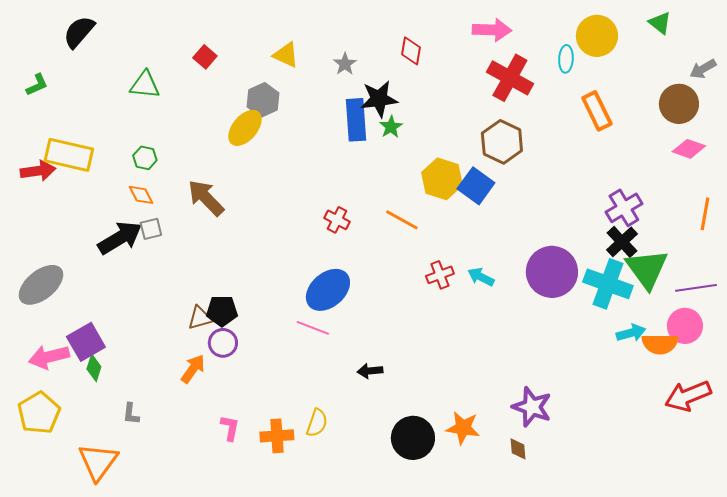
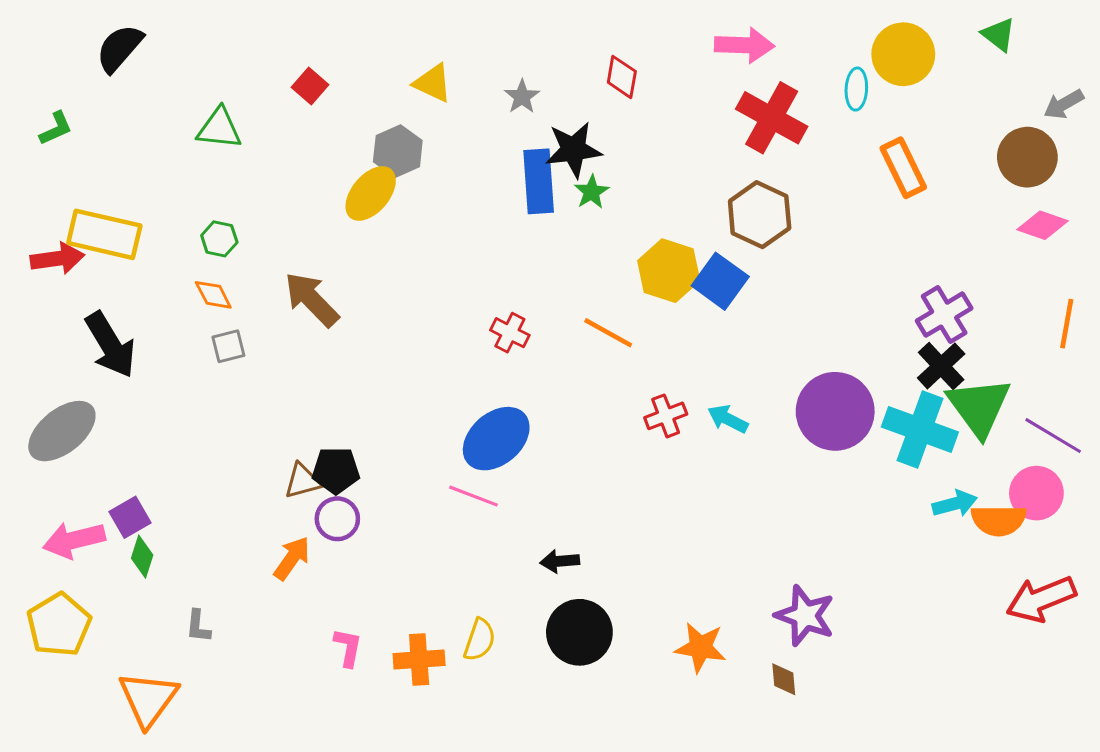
black arrow: (120, 238) -> (110, 345), moved, turned 90
purple line: (696, 288) -> (1053, 436), turned 39
purple square: (86, 342) -> (130, 517), size x0.7
black circle: (413, 438) -> (579, 632), moved

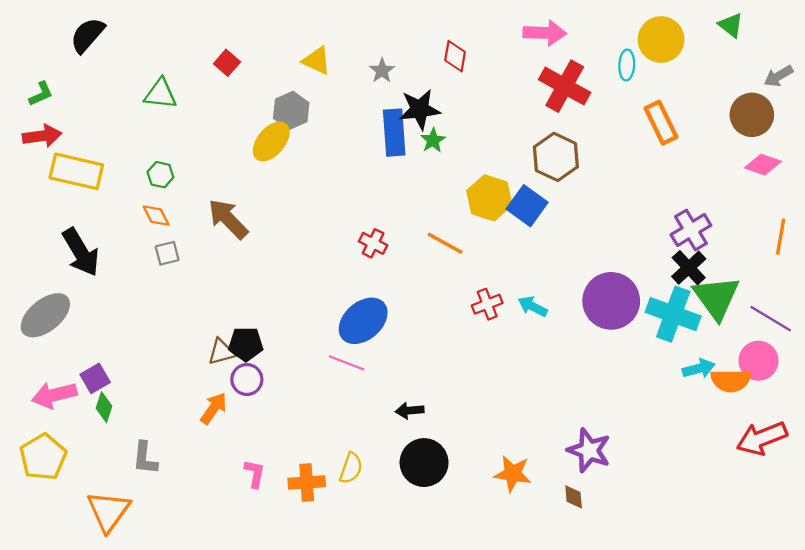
red arrow: (57, 259) -> (42, 136), moved
gray L-shape: (198, 626) -> (145, 458), size x1.4

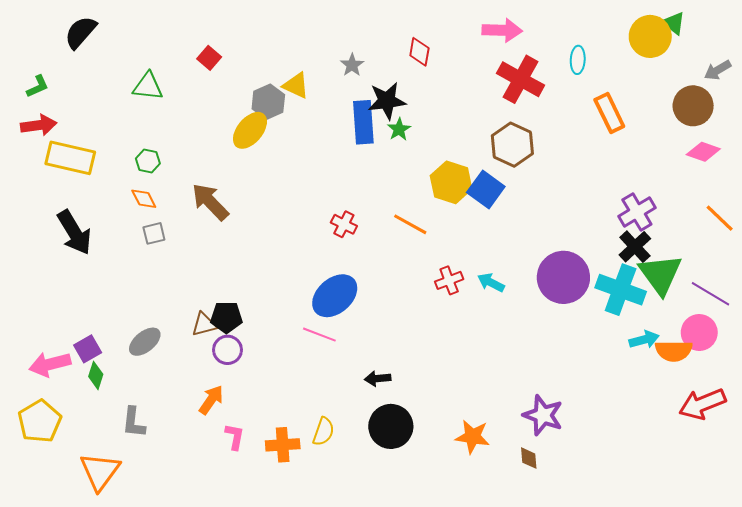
yellow circle: (661, 40) -> (650, 36), moved
yellow triangle: (317, 61) -> (296, 85), moved
orange line: (781, 237) -> (720, 218), turned -56
gray ellipse: (45, 315) -> (145, 342), moved, size x0.7
orange arrow: (214, 408) -> (211, 400), moved

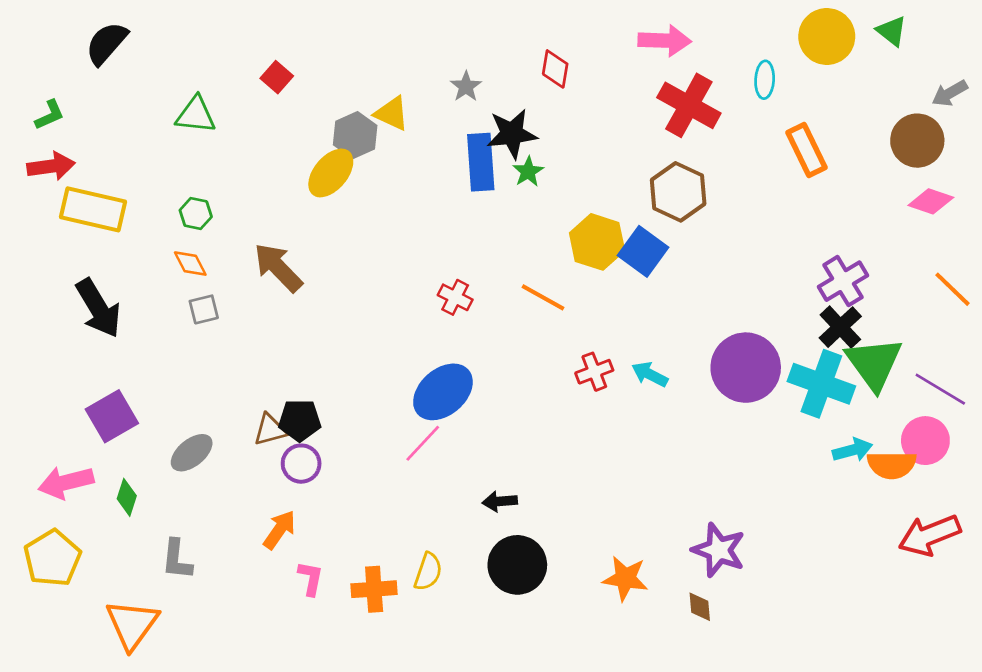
yellow circle: (650, 36) -> (827, 36), moved
pink line: (319, 335) -> (423, 443), turned -68
purple square: (88, 349) -> (112, 416), moved, size x1.4

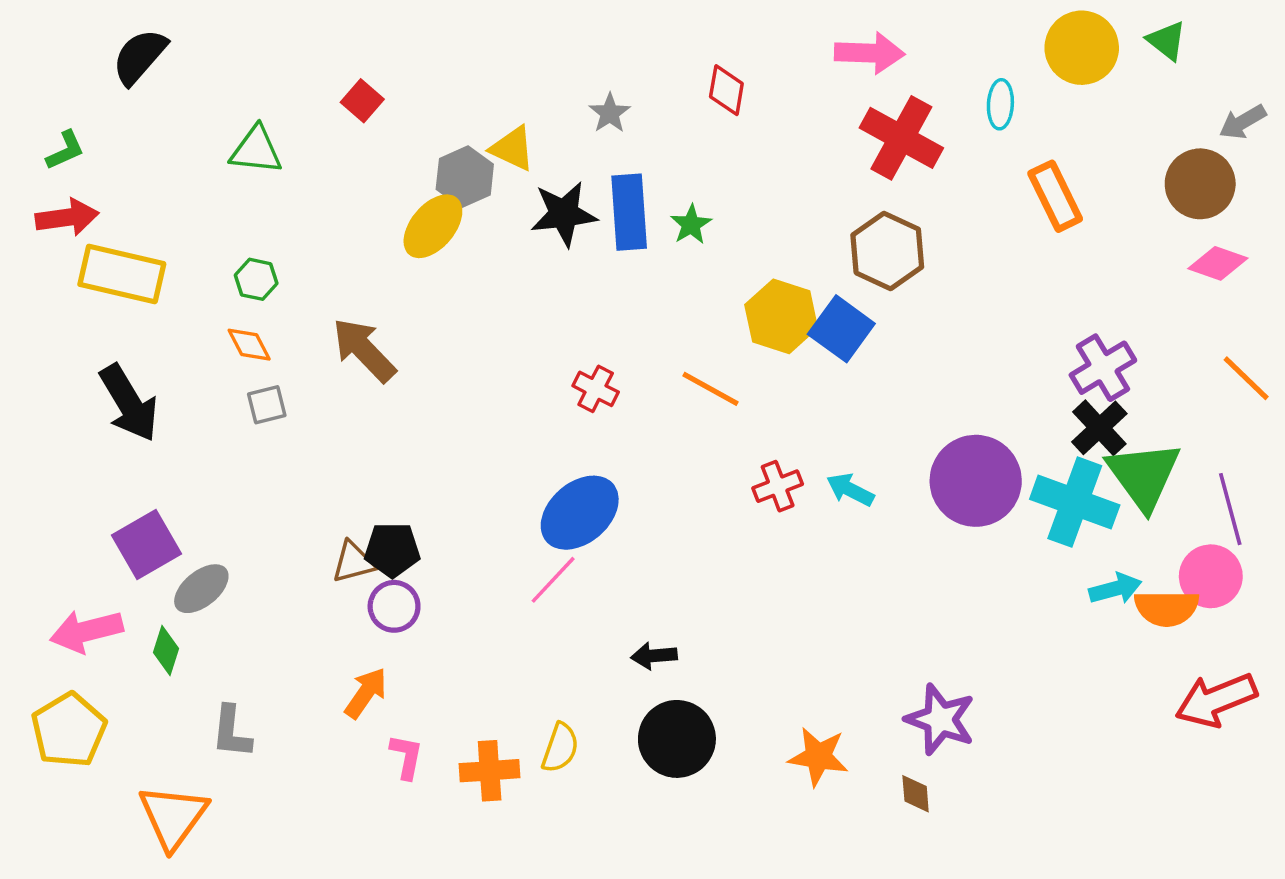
black star: (512, 134) -> (564, 214), moved
purple line: (940, 389) -> (1230, 509), turned 44
gray ellipse: (192, 453) -> (201, 589), moved

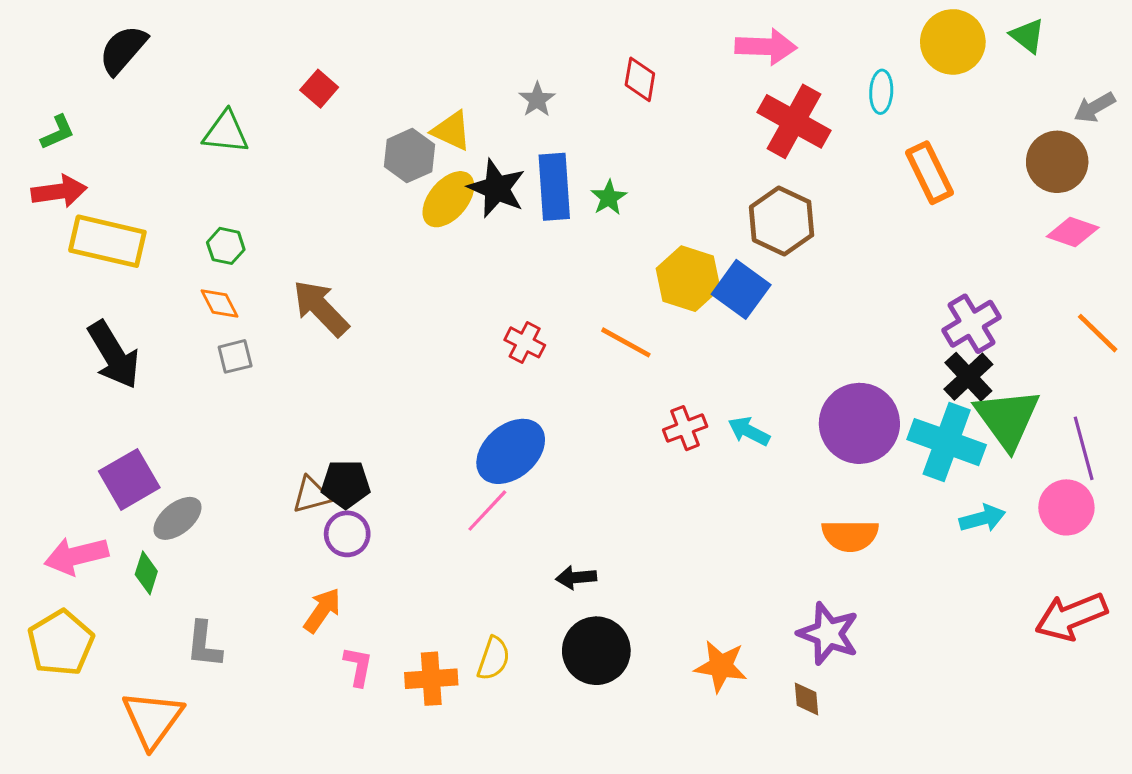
black star: (564, 214) -> (497, 188), turned 30
yellow ellipse: (433, 226) -> (448, 199), moved
orange semicircle: (1167, 608) -> (850, 535), moved

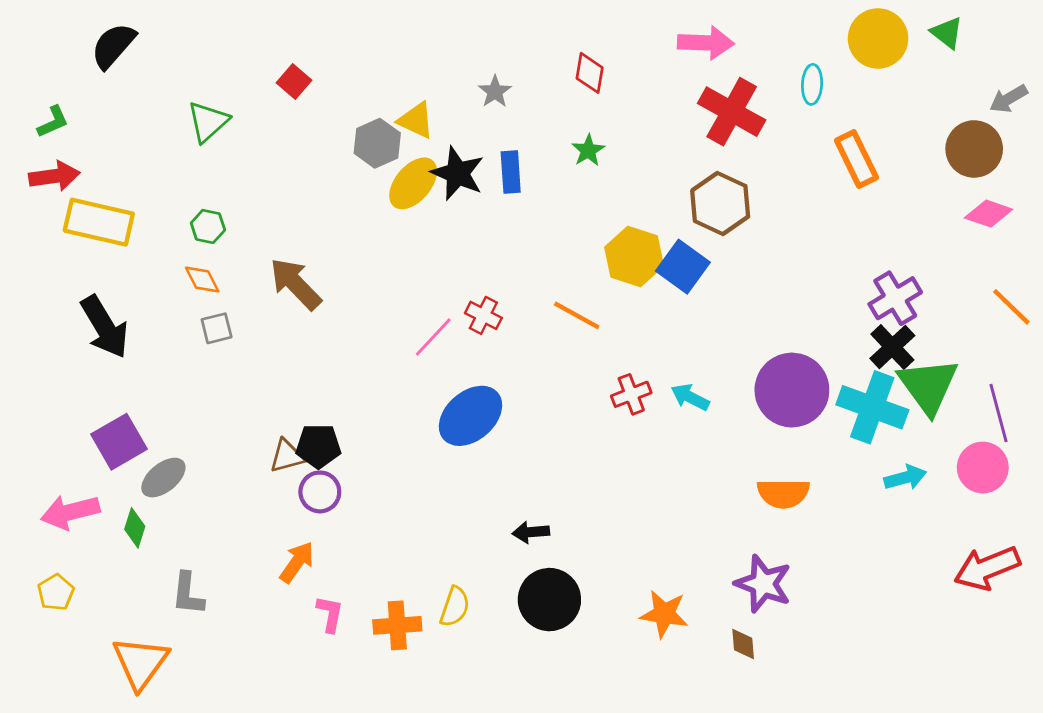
green triangle: (226, 132) -> (208, 122), turned -48
blue rectangle: (554, 187) -> (511, 172), size x0.7
green star: (609, 198) -> (588, 150), moved
pink line: (487, 511) -> (433, 337), moved
yellow pentagon: (61, 643) -> (56, 592), size x0.6

